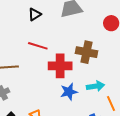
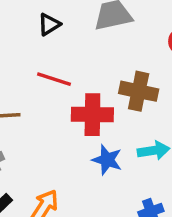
blue star: (69, 92) -> (107, 160), turned 30

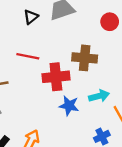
black triangle: (49, 24) -> (31, 17), moved

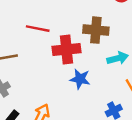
cyan arrow: (99, 96) -> (118, 58), moved

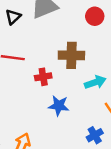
red cross: (66, 50) -> (43, 77), size x0.6

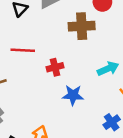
brown cross: (71, 55) -> (82, 26), moved

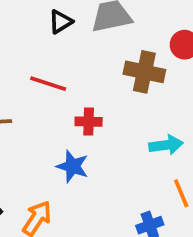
blue star: (73, 95) -> (72, 166), moved

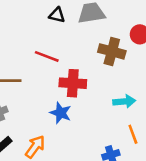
black triangle: (61, 22) -> (57, 15), turned 42
red cross: (89, 122) -> (73, 83), size x1.5

